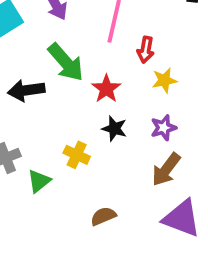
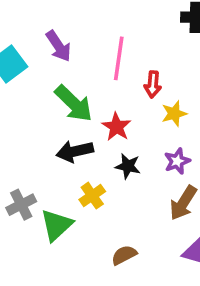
black arrow: (26, 90) -> (75, 151), moved
yellow cross: (77, 155) -> (92, 196), turned 35
green triangle: (39, 181) -> (56, 225), size x1.4

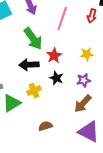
red arrow: (153, 84) -> (92, 16), moved

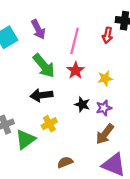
red star: (54, 56) -> (76, 70), moved
black star: (56, 78) -> (82, 104), moved

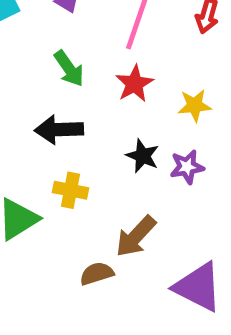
green arrow: (44, 66) -> (69, 69), size x0.7
yellow cross: (49, 124) -> (71, 190), turned 35
brown arrow: (105, 134) -> (136, 236), moved

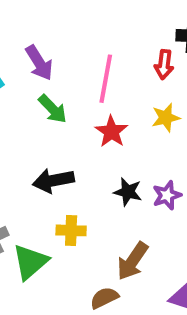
green arrow: (69, 69) -> (53, 109), moved
yellow star: (195, 106) -> (166, 118), moved

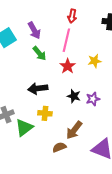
red arrow: (164, 65) -> (72, 16), moved

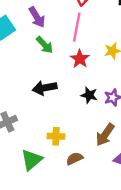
yellow cross: (45, 113) -> (56, 136), moved
green triangle: (24, 128) -> (32, 160), moved
brown arrow: (74, 130) -> (105, 135), moved

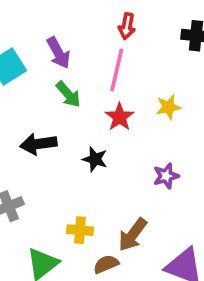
black arrow: (45, 88) -> (38, 144), moved
black star: (89, 95) -> (95, 159), moved
brown arrow: (105, 135) -> (133, 235), moved

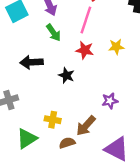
red star: (120, 117) -> (85, 50), turned -30
purple star: (166, 176) -> (110, 101), moved

